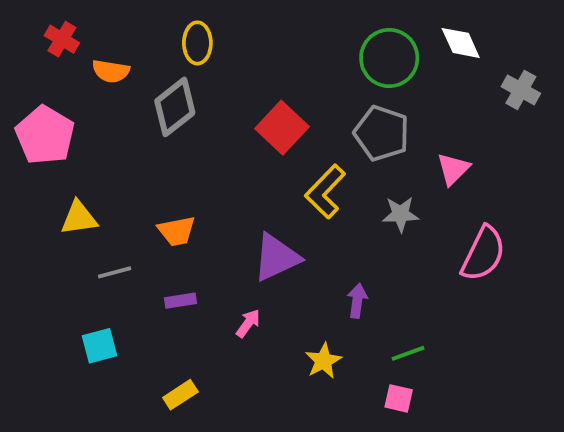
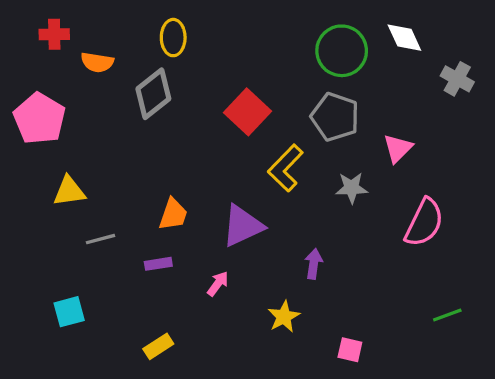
red cross: (62, 39) -> (54, 34), turned -32
orange trapezoid: (177, 231) -> (173, 214), moved, turned -60
cyan square: (100, 346) -> (69, 312), moved
green line: (408, 353) -> (447, 315), moved

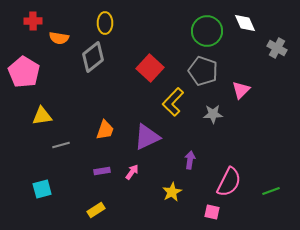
pink semicircle: (424, 223) -> (229, 182), moved
purple rectangle: (158, 264) -> (102, 171), moved

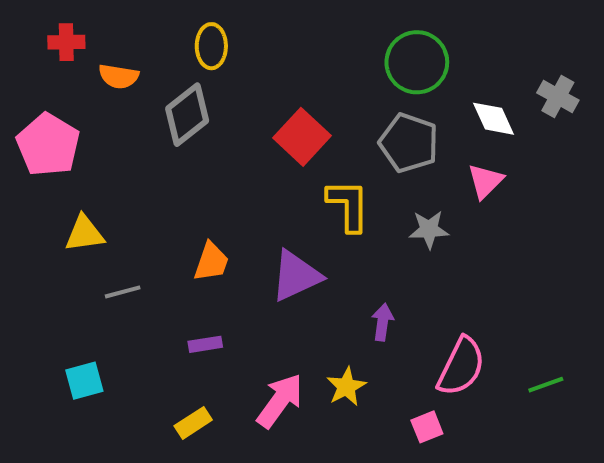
white diamond: (245, 23) -> (493, 119), moved
yellow L-shape: (173, 102) -> (348, 205), turned 136
pink arrow: (132, 172) -> (280, 401), moved, size x1.8
pink square: (212, 212) -> (427, 427), turned -35

